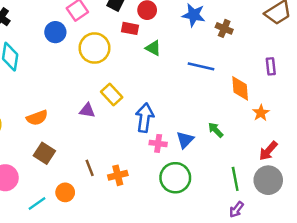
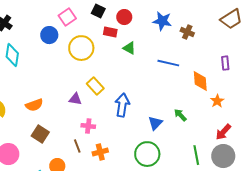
pink cross: (158, 143) -> (88, 126), moved

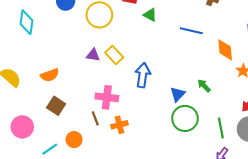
purple triangle: (75, 99) -> (93, 55), moved
pink cross: (88, 126) -> (107, 97), size x1.5
green circle: (147, 154) -> (185, 118), moved

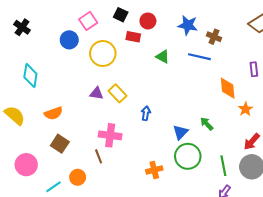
green triangle: (150, 15) -> (163, 57), moved
cyan diamond: (26, 22) -> (30, 76), moved
blue line: (191, 31) -> (199, 57), moved
blue arrow: (143, 75) -> (146, 113), size x0.6
orange cross: (119, 125) -> (154, 170), moved

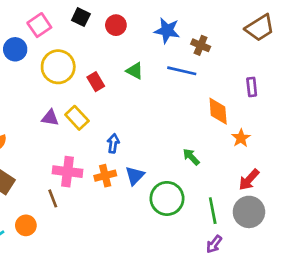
red rectangle: (133, 37) -> (96, 82), moved, turned 48
blue triangle: (180, 132) -> (135, 176), moved
orange cross: (154, 170) -> (105, 176), moved

